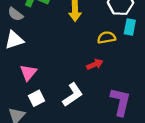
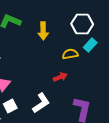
cyan rectangle: (130, 27) -> (90, 45), turned 32

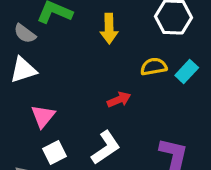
cyan rectangle: (90, 45) -> (187, 72), moved
red arrow: (60, 77) -> (119, 100), moved

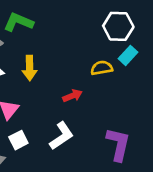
yellow arrow: (109, 29) -> (30, 68), moved
cyan rectangle: (187, 72) -> (128, 55), moved

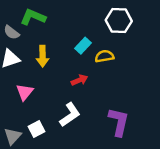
cyan rectangle: (128, 55) -> (83, 46), moved
white square: (18, 140) -> (37, 129), moved

